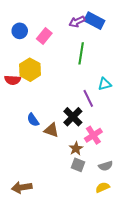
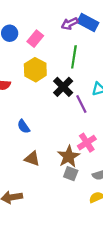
yellow hexagon: (30, 70) -> (35, 70), moved
black cross: (73, 117) -> (63, 87), moved
brown triangle: (51, 130) -> (32, 159), moved
brown star: (76, 149) -> (69, 157), size x1.5

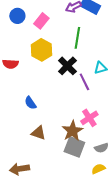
gray square: (71, 174) -> (74, 147), size x1.5

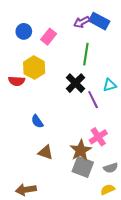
yellow hexagon: (41, 50) -> (34, 68), moved

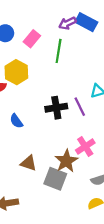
green line: (86, 54) -> (59, 51), moved
black cross: (75, 83) -> (56, 108), moved, turned 36
blue semicircle: (37, 121) -> (16, 121), moved
gray square: (83, 167) -> (55, 179), moved

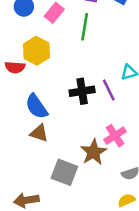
blue semicircle: (16, 121) -> (37, 107), size x1.5
brown triangle: (29, 163) -> (39, 133), moved
gray square: (55, 179) -> (64, 172), moved

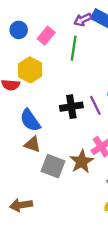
gray square: (64, 172) -> (53, 166), moved

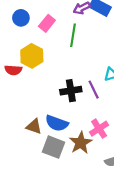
blue semicircle: (30, 120) -> (57, 123), moved, turned -35

